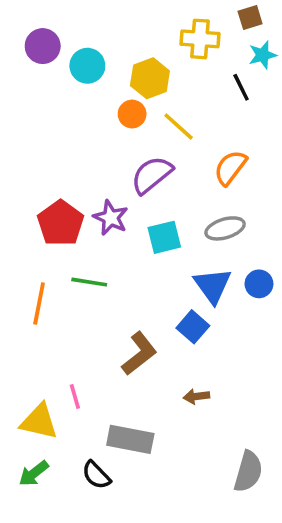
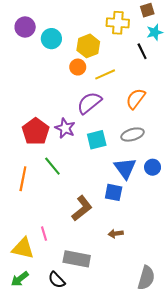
yellow line: (179, 127) -> (105, 74), turned -66
green line: (89, 282) -> (52, 166), turned 42
blue square: (193, 327) -> (114, 192), turned -30

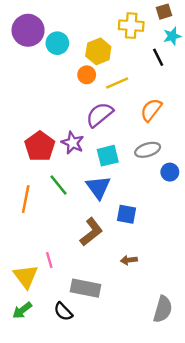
purple circle: (25, 27) -> (28, 30), size x1.4
blue circle: (153, 167) -> (170, 172), moved
blue triangle: (125, 168) -> (98, 187), moved
yellow triangle: (23, 248) -> (26, 276), turned 40

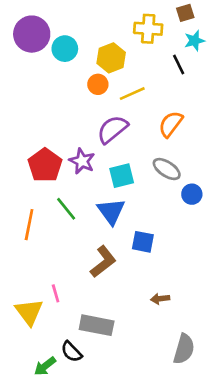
gray ellipse: (148, 150) -> (167, 169), turned 50
brown arrow: (129, 260) -> (160, 299), moved
green arrow: (22, 310) -> (45, 366), moved

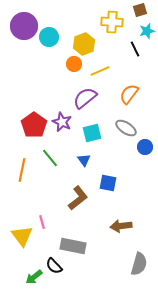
blue triangle: (111, 211) -> (84, 160), size x0.6
brown arrow: (160, 299) -> (121, 226), size x1.5

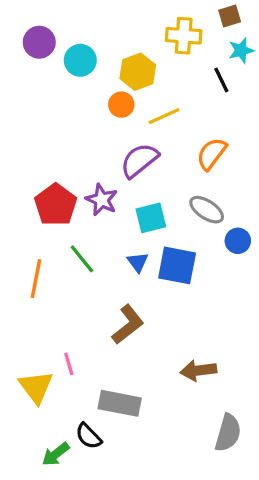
purple circle: (24, 26) -> (39, 42), size x0.7
blue square: (108, 183) -> (177, 265), moved, size x1.4

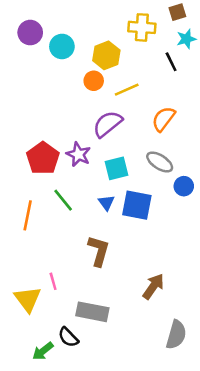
brown L-shape: (128, 325) -> (99, 251), turned -36
brown arrow: (198, 370) -> (153, 286), turned 132

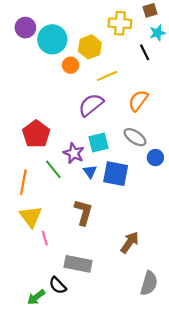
cyan circle: (62, 46) -> (52, 39), size x1.4
orange circle: (94, 81) -> (71, 65), moved
purple star: (78, 154) -> (74, 153), moved
yellow triangle: (28, 299) -> (31, 217), moved

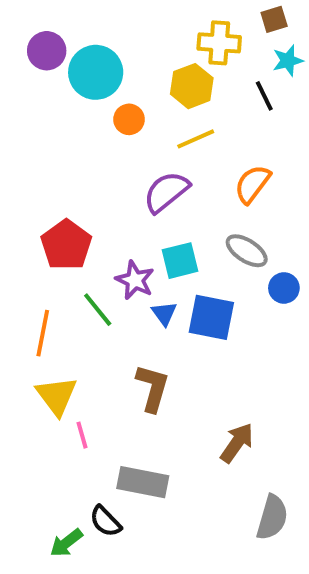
yellow hexagon: (90, 47) -> (192, 86), moved

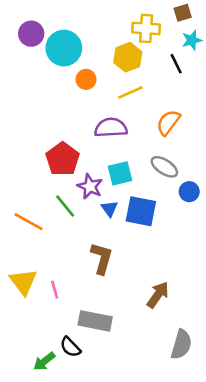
purple semicircle: (166, 192) -> (111, 128), turned 36
red pentagon: (66, 245) -> (63, 159), moved
orange line: (43, 333) -> (29, 222), turned -72
yellow triangle: (56, 396) -> (23, 282), moved

